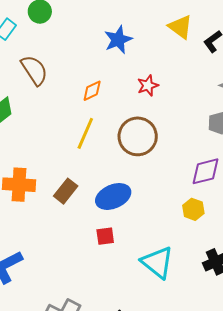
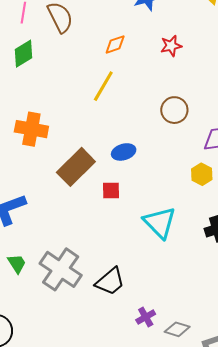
brown circle: (138, 136) -> (174, 110), moved, size x0.7
brown rectangle: (66, 191) -> (76, 167), moved, size x1.5
blue ellipse: (113, 196) -> (124, 152), size x0.7

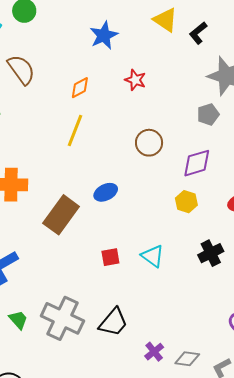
red star: (171, 46) -> (135, 80), turned -30
red square: (111, 190) -> (110, 257), moved
cyan triangle: (160, 223) -> (153, 256), size x0.7

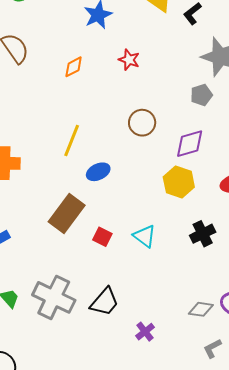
yellow line: (75, 131) -> (72, 141), moved
yellow hexagon: (186, 202) -> (179, 182), size x1.4
brown rectangle: (61, 215) -> (67, 214), moved
red square: (110, 257) -> (102, 237), turned 36
gray diamond: (187, 359) -> (201, 309), moved

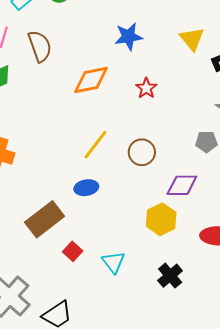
orange diamond: (74, 67) -> (91, 80), size x1.6
yellow line: (72, 141) -> (95, 145), moved
black cross: (203, 234) -> (170, 276), turned -30

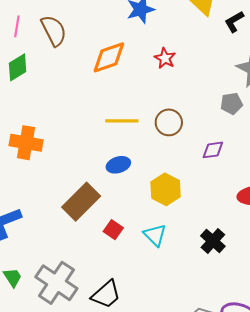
yellow line: (95, 145) -> (122, 121), turned 60
purple diamond: (182, 185) -> (213, 150), size x0.7
yellow hexagon: (161, 219) -> (166, 189), moved

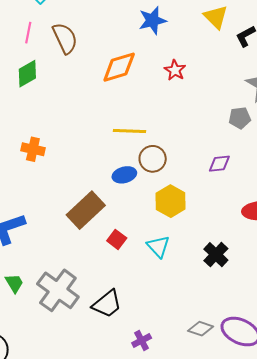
brown circle: (169, 122) -> (153, 159), moved
orange cross: (26, 143) -> (33, 149), size x0.7

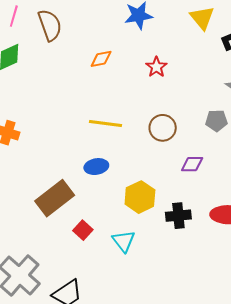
orange diamond: (119, 67) -> (101, 59), size x0.6
brown circle: (153, 159) -> (163, 128), moved
black cross: (216, 255) -> (178, 216), moved, turned 35

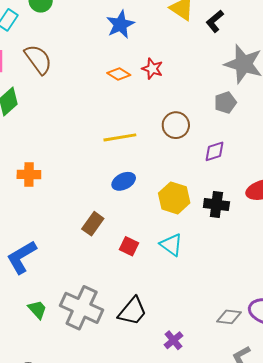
orange diamond: (101, 59) -> (119, 74), moved, turned 60
brown rectangle: (55, 198) -> (93, 224), size x0.6
black cross: (178, 216) -> (216, 205), turned 30

